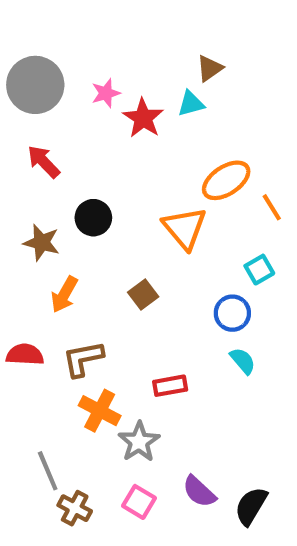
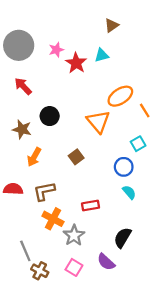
brown triangle: (210, 68) -> (112, 25), moved
black semicircle: (251, 506) -> (123, 238), moved

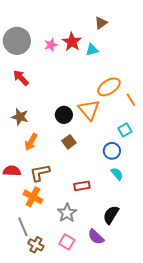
red star: (76, 63) -> (72, 42), moved
black circle: (50, 116) -> (64, 115), moved
orange cross: (53, 219) -> (33, 197), moved

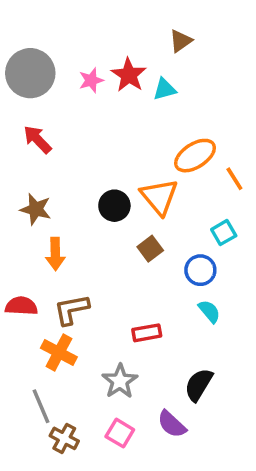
orange arrow: (31, 142) -> (55, 254), turned -30
brown square: (69, 142) -> (150, 249), moved

